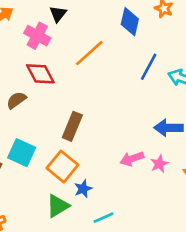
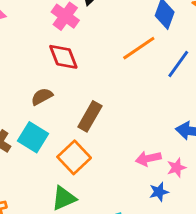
orange line: (89, 53) -> (139, 48), moved
brown semicircle: (16, 100) -> (42, 97), moved
blue star: (83, 189) -> (159, 192), moved

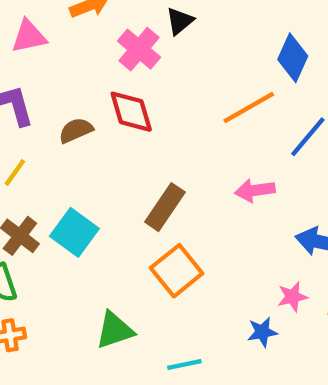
brown semicircle: (42, 97) -> (76, 130), moved
orange square: (74, 157) -> (177, 271), moved
pink arrow: (148, 158) -> (255, 190), moved

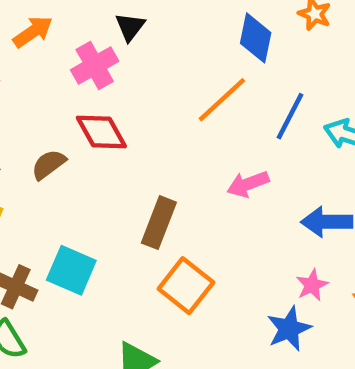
pink cross: (139, 49) -> (95, 66), turned 33
blue star: (262, 332) -> (289, 329), size x1.4

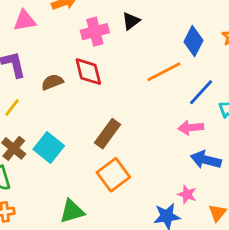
black triangle: (130, 27) -> (131, 21), moved
pink arrow: (248, 184) -> (191, 128), moved
pink star: (312, 285) -> (187, 194), turned 30

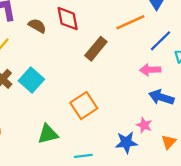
brown semicircle: (52, 82) -> (37, 26), turned 48
brown rectangle: (108, 134) -> (96, 49), moved

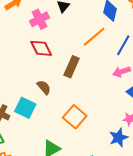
brown semicircle: (37, 26) -> (44, 87), moved, turned 35

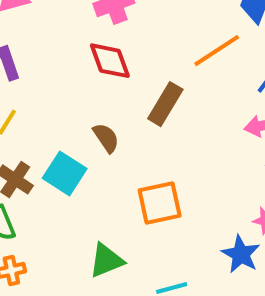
orange square: (75, 117) -> (160, 203), turned 30
blue star: (119, 138) -> (241, 254), turned -30

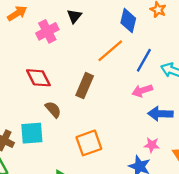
red diamond: (110, 61) -> (38, 78), moved
cyan square: (65, 173) -> (32, 133), turned -30

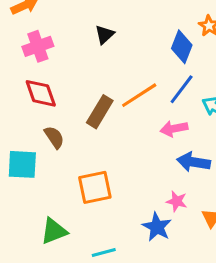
black triangle: (74, 16) -> (105, 34), moved
blue diamond: (128, 21) -> (182, 47), moved
pink cross: (47, 31) -> (38, 46), moved
orange line: (110, 51) -> (139, 95), moved

